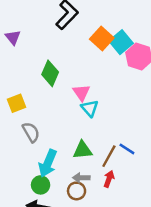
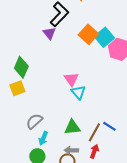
purple triangle: (13, 37) -> (49, 33), moved
green diamond: (50, 73) -> (21, 67), moved
gray semicircle: (31, 132) -> (34, 121), moved, turned -102
cyan arrow: (48, 163) -> (43, 138), size x0.6

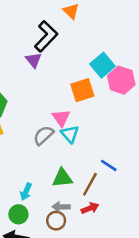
orange square: (88, 34) -> (82, 90), moved, turned 30
gray semicircle: (34, 121) -> (44, 135), moved
blue line: (109, 126) -> (109, 165), moved
red arrow: (94, 151) -> (90, 208), turned 48

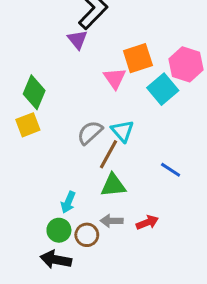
cyan square: (102, 65) -> (163, 89), moved
orange square: (82, 90) -> (138, 58), moved
pink triangle: (61, 118) -> (115, 78), moved
brown line: (90, 184) -> (109, 154), moved
brown circle: (56, 221) -> (87, 235), moved

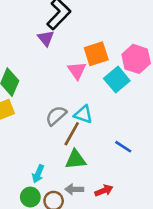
cyan triangle: (122, 131) -> (83, 114), turned -30

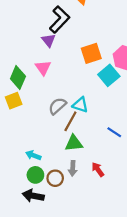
pink triangle: (77, 71) -> (43, 68), moved
cyan arrow: (38, 174) -> (33, 155), moved, turned 88
gray arrow: (74, 189) -> (73, 168), turned -88
red arrow: (104, 191) -> (98, 169), turned -104

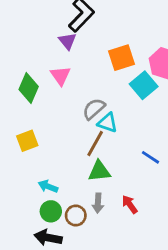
yellow square: (14, 101) -> (27, 141), moved
gray semicircle: (57, 106) -> (94, 109), moved

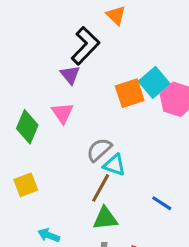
cyan square: (144, 85) -> (154, 82), moved

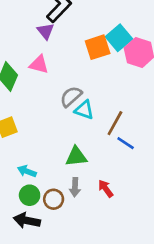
pink triangle: (62, 113) -> (39, 65), turned -40
brown line: (101, 188) -> (115, 123), moved

